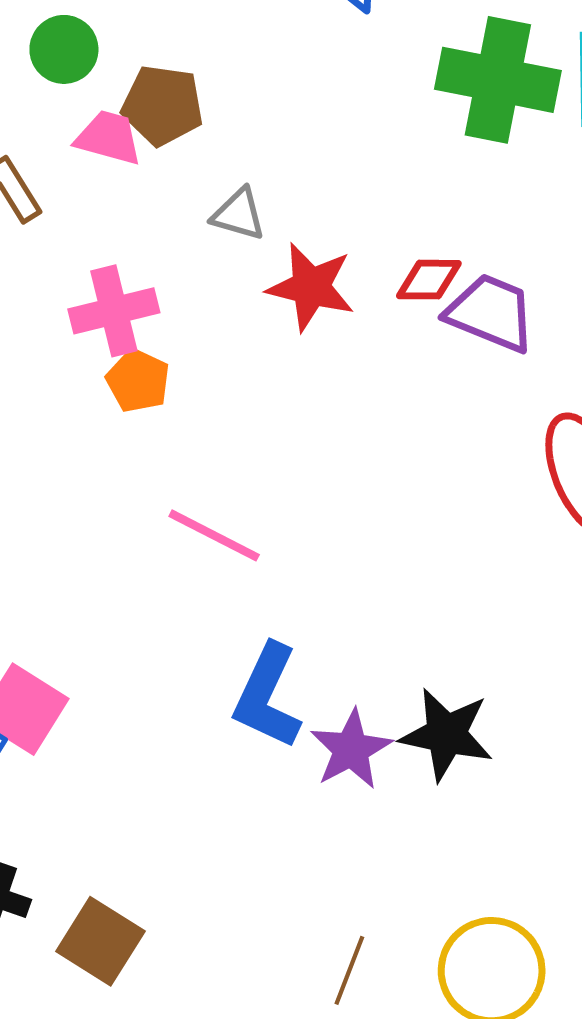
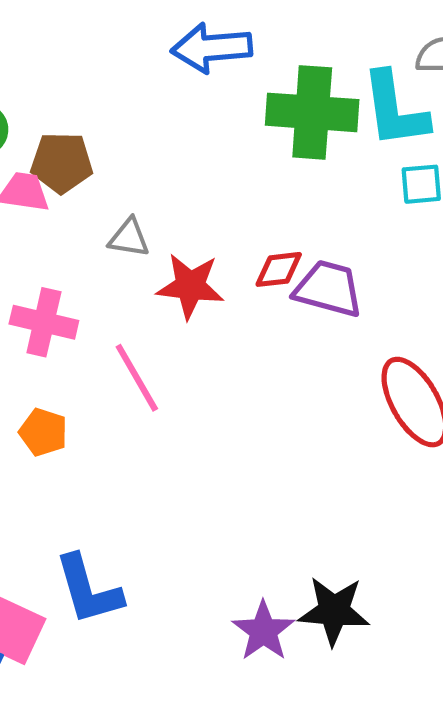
pink cross: (114, 311) -> (44, 322), turned 34
orange pentagon: (138, 381) -> (43, 432), moved
pink line: (214, 535) -> (137, 378), moved, turned 40
blue L-shape: (267, 696) -> (88, 590), moved, turned -34

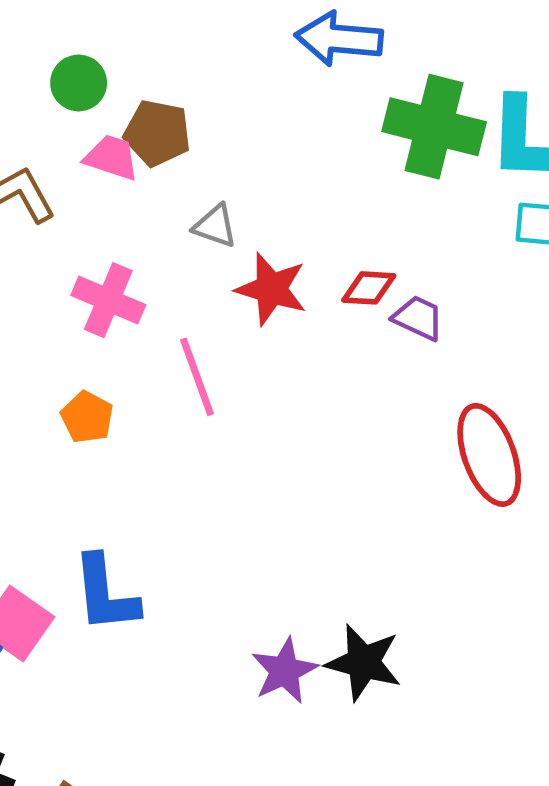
purple trapezoid: (328, 289) -> (418, 318), size x0.7

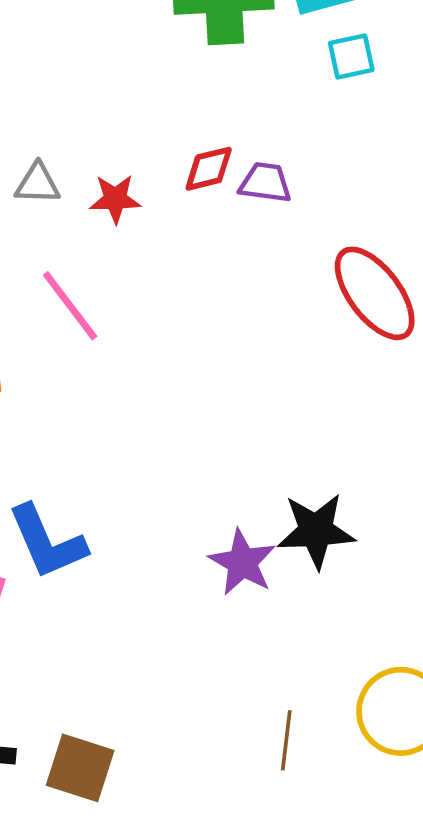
gray triangle: (215, 226) -> (38, 184), moved
red star: (271, 289) -> (115, 199), size x0.7

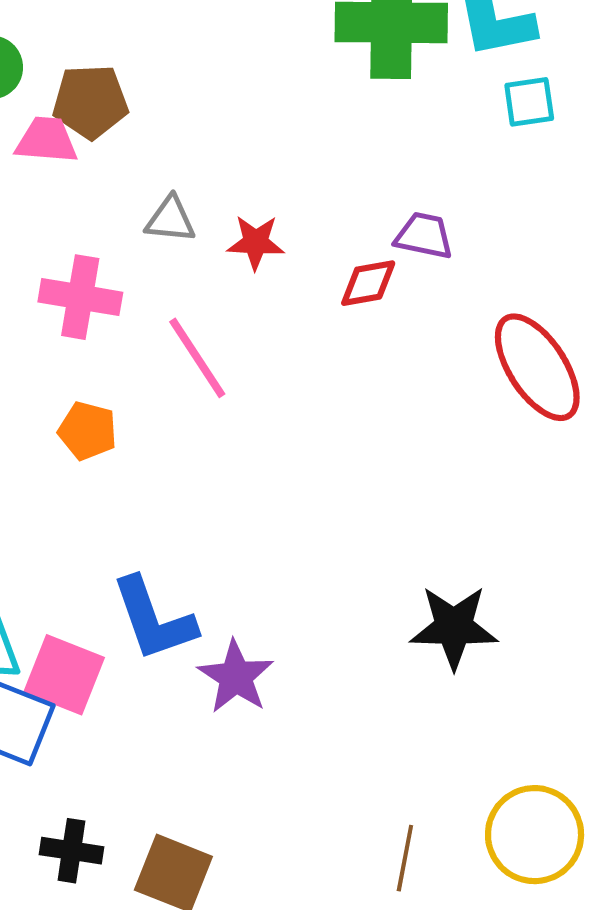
red diamond: (209, 169) -> (368, 283), moved
purple star: (242, 562) -> (236, 677), moved

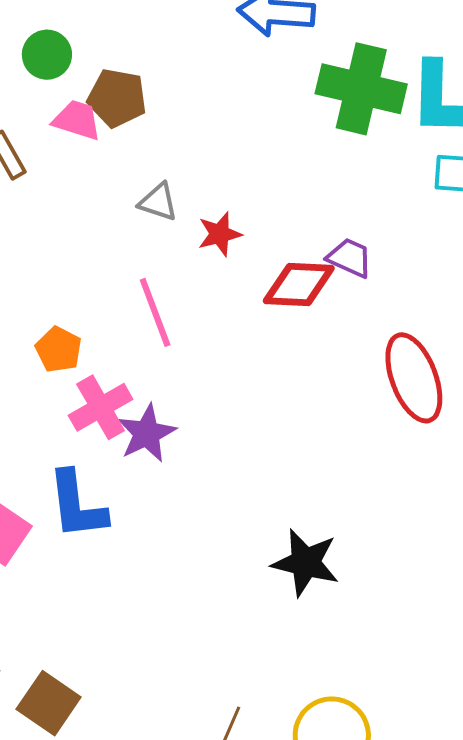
red star: (256, 242) -> (220, 234), turned -30
red diamond: (368, 283) -> (299, 285), size x1.5
pink cross: (80, 297) -> (101, 407), moved, turned 38
purple star: (236, 677) -> (147, 433), moved

